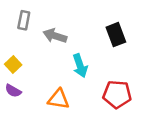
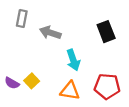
yellow square: (13, 64) -> (32, 81), moved
orange triangle: (59, 99) -> (70, 91), moved

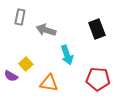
yellow square: (32, 81) -> (26, 64), moved
orange triangle: (70, 91) -> (49, 83), moved

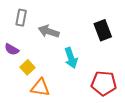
purple semicircle: (11, 76) -> (12, 49), moved
orange triangle: (49, 83) -> (40, 87), moved

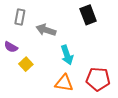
black rectangle: (103, 30) -> (88, 15), moved
orange triangle: (40, 87) -> (64, 83), moved

